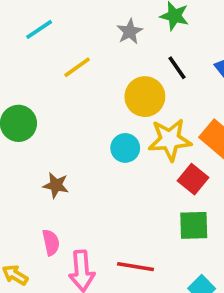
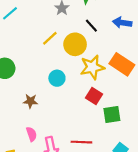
yellow line: (77, 67) -> (50, 38), moved
cyan circle: (125, 148) -> (57, 78), moved
red square: (193, 179) -> (94, 96), moved

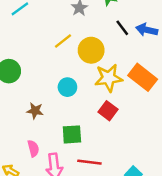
black line: (91, 26) -> (122, 28), moved
green square: (112, 114) -> (72, 134), moved

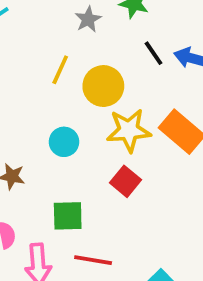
yellow line: (63, 41) -> (60, 70), turned -30

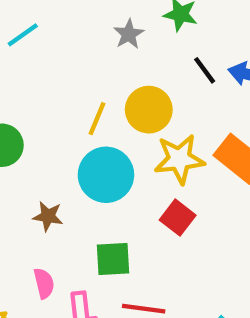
yellow line: (60, 70) -> (97, 119), moved
cyan circle: (64, 142) -> (106, 175), size x1.6

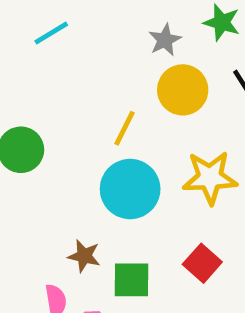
yellow circle: (149, 110) -> (183, 90), moved
brown star: (48, 216) -> (84, 256), moved
red square: (178, 218) -> (202, 263), moved

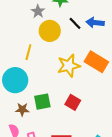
cyan circle: (130, 189) -> (15, 80), moved
green square: (132, 280) -> (42, 102), moved

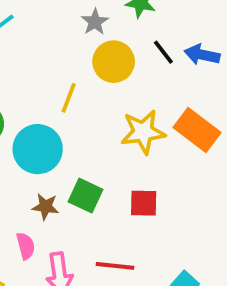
green square: (42, 102) -> (86, 196), turned 30
red square: (73, 102) -> (144, 203), turned -35

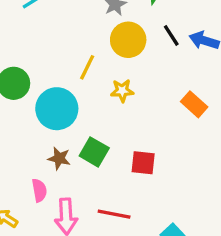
orange rectangle: (197, 130) -> (194, 104), size x0.7
yellow star: (143, 132) -> (122, 91), moved, size x0.6

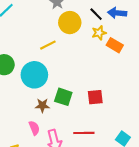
yellow line: (87, 67) -> (48, 45), turned 49
yellow star: (122, 91) -> (99, 33), moved
orange rectangle: (194, 104) -> (115, 45), moved

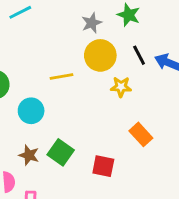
yellow star: (99, 33) -> (121, 87), moved
orange rectangle: (115, 45) -> (141, 134), moved
cyan circle: (34, 75) -> (31, 111), size x0.7

